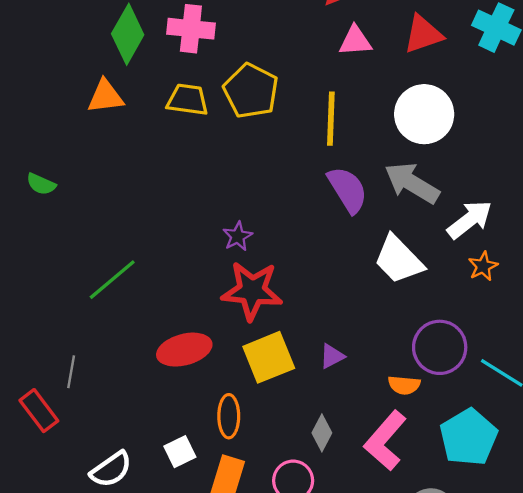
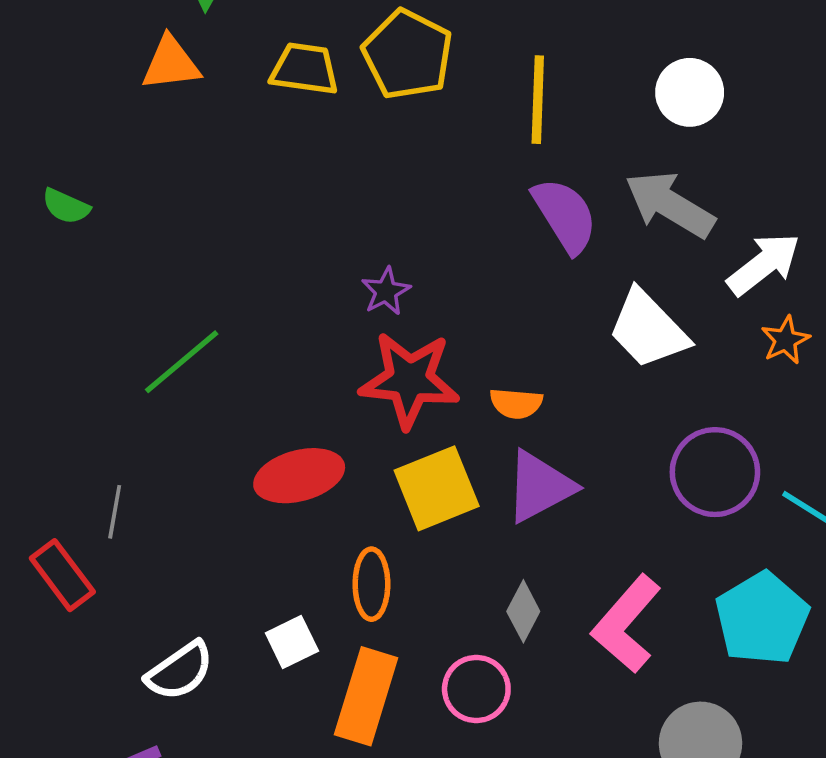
white circle: (424, 114) -> (690, 92), size x0.7
purple triangle: (332, 356) -> (540, 487), size x1.8
orange semicircle: (404, 385) -> (516, 403), moved

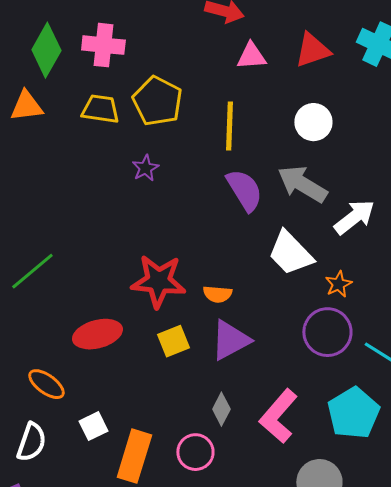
purple star: (386, 291) -> (145, 168), moved
orange star: (785, 340) -> (338, 284), moved
yellow square: (437, 488) -> (173, 341), size x0.7
orange ellipse: (371, 584) -> (46, 384), moved, turned -54
white semicircle: (180, 671) -> (31, 442), turned -36

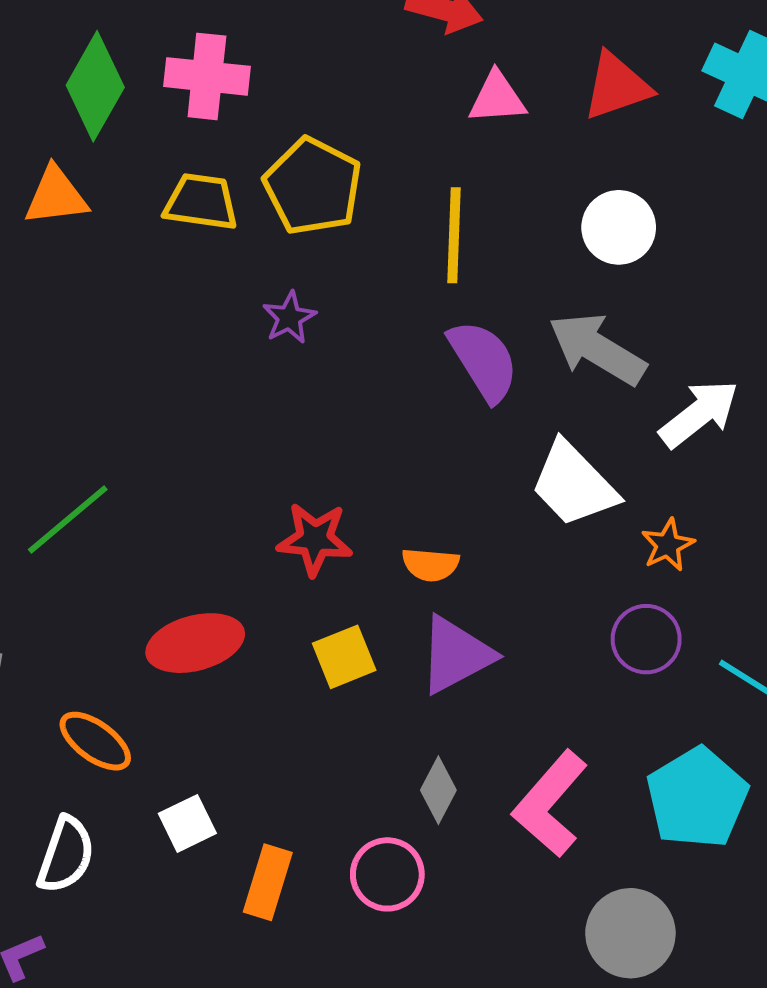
red star: (158, 281) -> (315, 539), size x0.7
purple circle: (327, 332) -> (646, 639), size x0.7
orange rectangle: (134, 456) -> (268, 882), size x0.7

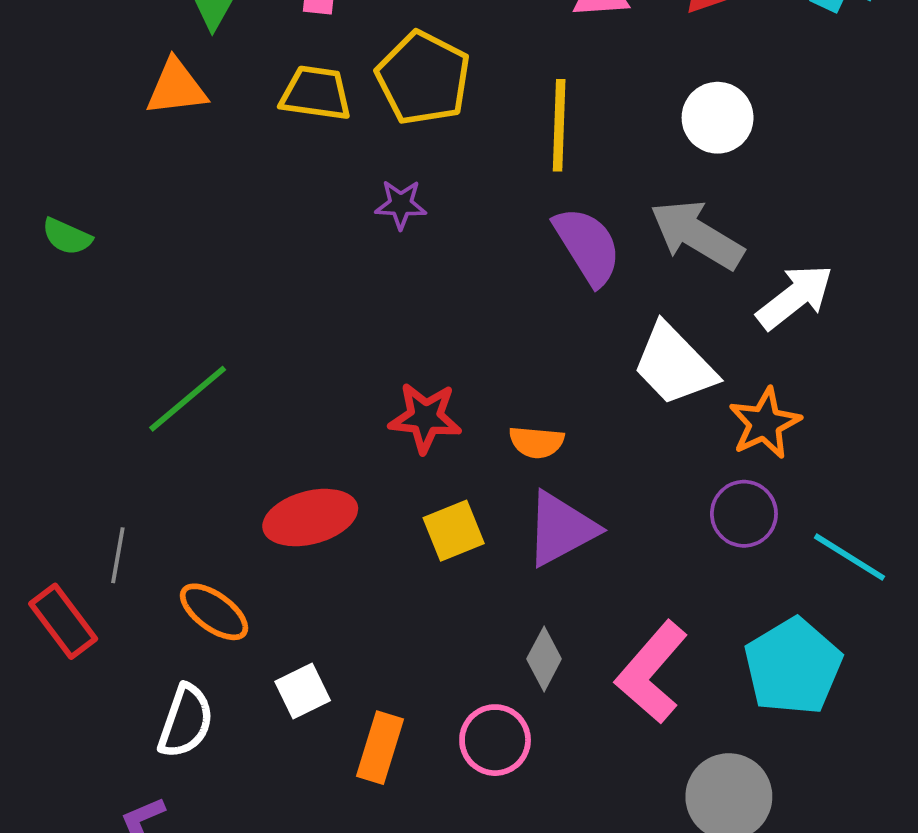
purple star: (289, 318) -> (401, 204), turned 30
orange star: (668, 545) -> (765, 423), size x1.4

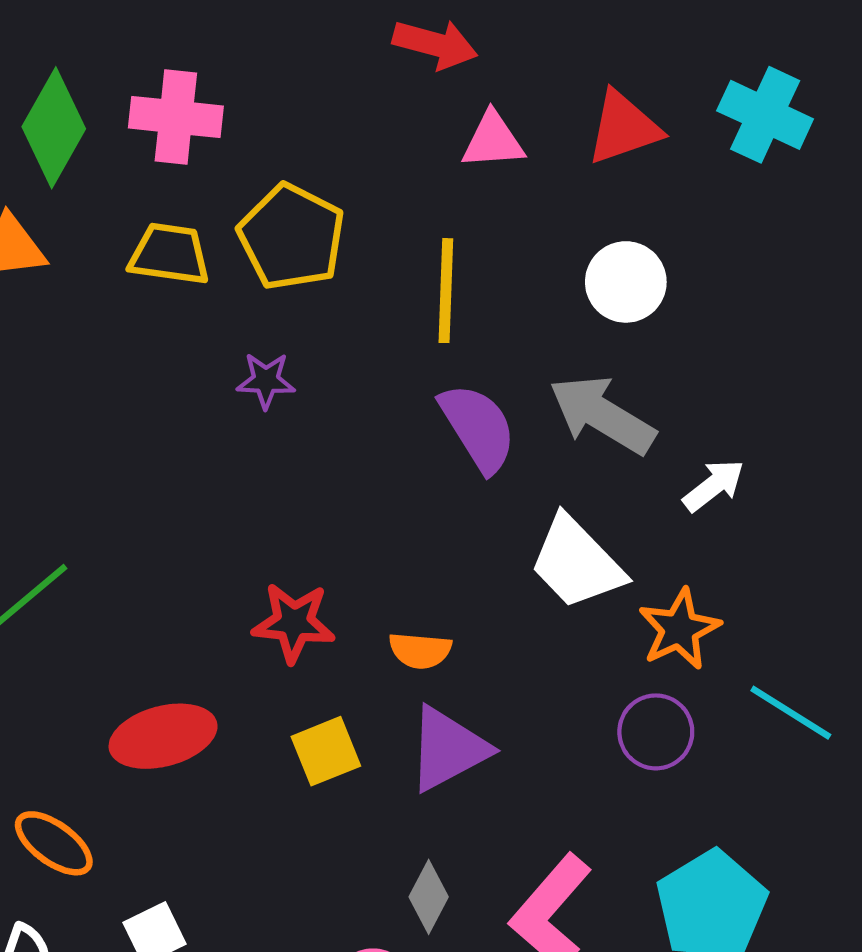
white arrow: (795, 297) -> (714, 486), size x0.7
cyan line: (850, 557) -> (791, 713), moved

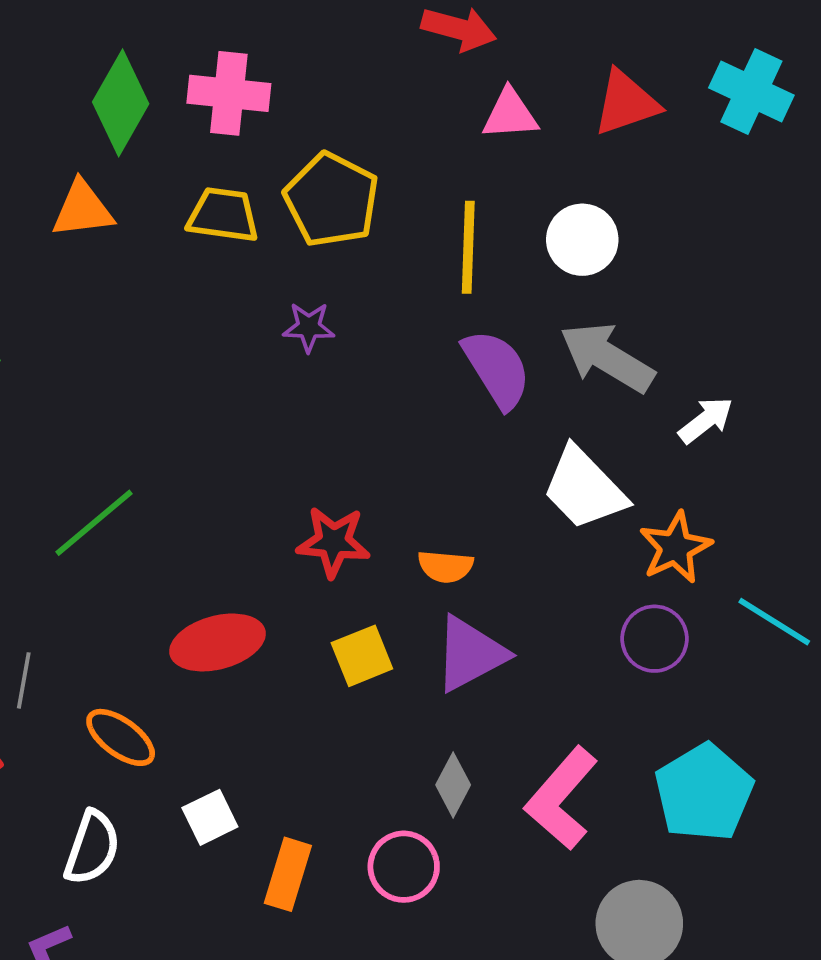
white circle: (626, 282) -> (582, 240), moved

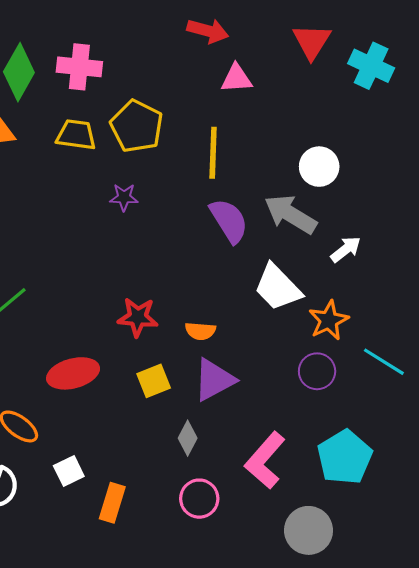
red triangle: (626, 103) -> (312, 41), moved, turned -39
white circle: (582, 240) -> (319, 167), moved
gray diamond: (453, 785) -> (188, 438), moved
pink circle: (404, 867) -> (199, 499), moved

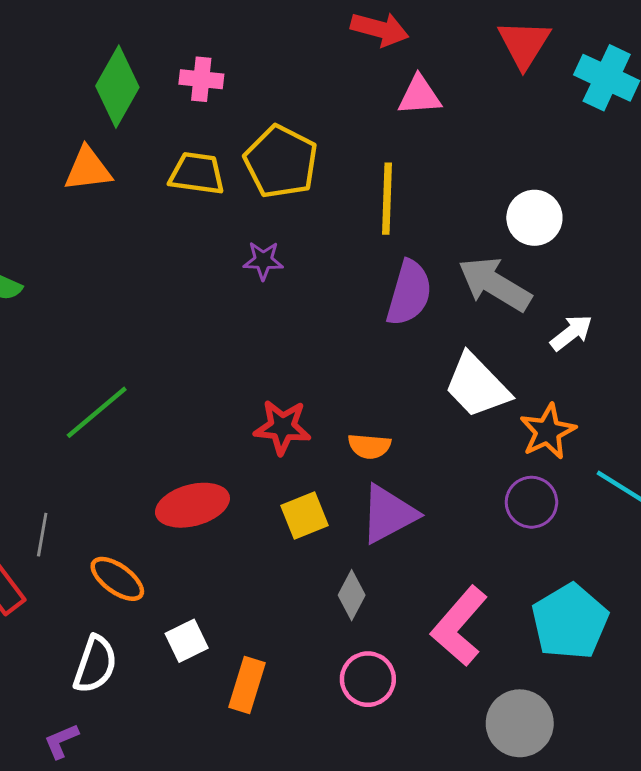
pink cross: (79, 67) -> (201, 79), size x0.7
purple semicircle: (229, 221) -> (409, 293), turned 48

